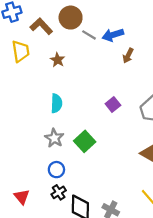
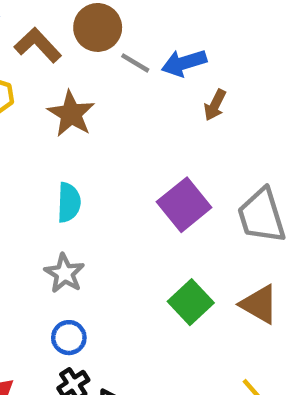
brown star: (58, 60) -> (71, 114), size x1.5
purple square: (113, 104) -> (184, 205), size x1.6
green square: (85, 141) -> (191, 302), moved

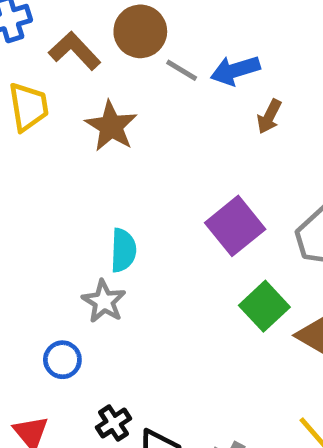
cyan semicircle: (69, 202) -> (123, 250), moved
green square: (191, 302) -> (264, 306), moved
blue circle: (69, 338) -> (62, 360), moved

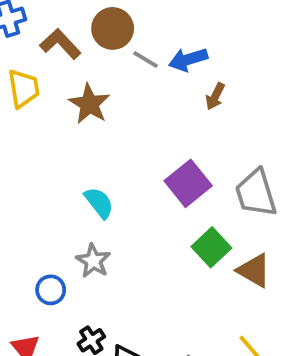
cyan semicircle: (123, 250) -> (99, 203), turned -40
gray star: (104, 301) -> (93, 261), moved

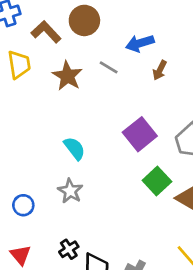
gray line: (146, 59) -> (109, 67), moved
blue circle: (51, 290) -> (23, 205), moved

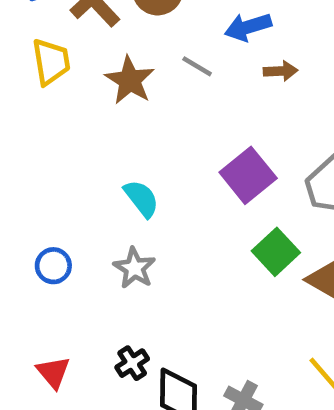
brown arrow: (160, 70) -> (280, 71), turned -120
blue circle: (23, 205) -> (53, 266), moved

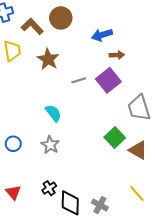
gray line: (197, 66) -> (79, 80), moved, turned -48
purple square: (248, 175) -> (108, 80), moved

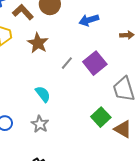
brown arrow: (117, 55) -> (127, 35), moved
gray line: (79, 80) -> (67, 63), turned -32

